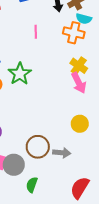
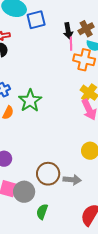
pink line: (36, 32) -> (71, 44), moved

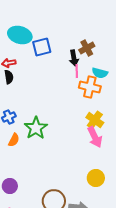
brown cross: (86, 29) -> (87, 48), moved

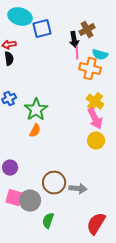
orange semicircle: (14, 140) -> (35, 131), moved
yellow circle: (96, 178) -> (96, 141), moved

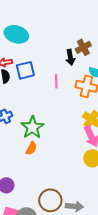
blue square: (42, 29) -> (25, 70), moved
pink line: (77, 53) -> (56, 81), moved

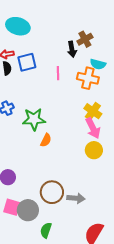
green star: (32, 127) -> (34, 119), turned 30
orange semicircle: (31, 148) -> (46, 140), moved

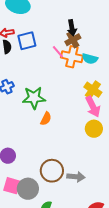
brown cross: (85, 39) -> (73, 40), moved
cyan semicircle: (98, 64) -> (90, 59), moved
pink line: (58, 73) -> (58, 52), turned -40
orange cross: (88, 78) -> (72, 57), moved

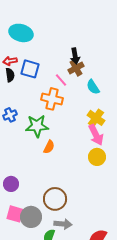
blue square: (27, 41) -> (30, 69), turned 30
orange cross: (72, 57) -> (52, 99), moved
cyan semicircle: (90, 59) -> (93, 87), turned 42
gray arrow: (76, 177) -> (63, 224), moved

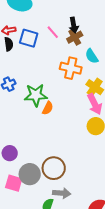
pink line: (61, 80) -> (53, 32), moved
orange cross: (52, 99) -> (71, 68), moved
orange semicircle: (49, 147) -> (48, 108), moved
gray circle: (31, 217) -> (30, 174), moved

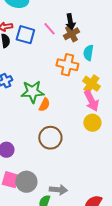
cyan semicircle: (92, 56) -> (88, 53), turned 42
brown circle: (54, 168) -> (50, 138), moved
gray circle: (30, 174) -> (26, 182), moved

